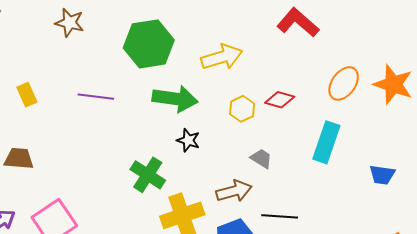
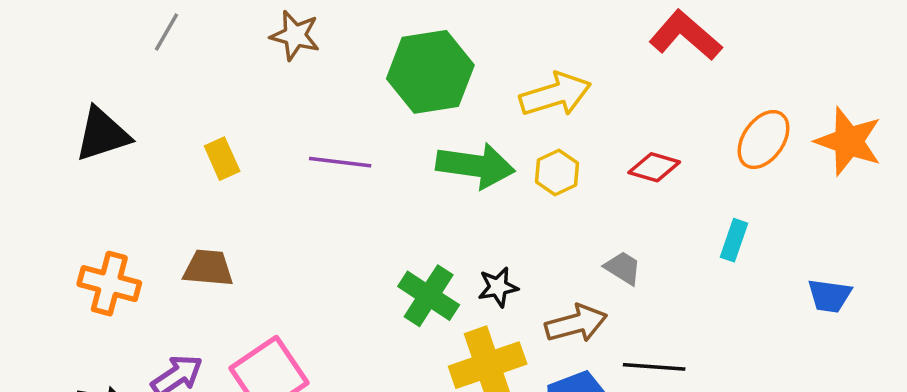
yellow hexagon: (242, 109) -> (557, 173), moved
black star: (188, 140) -> (498, 287), moved, turned -30
cyan rectangle: (326, 142) -> (734, 240), size x0.6

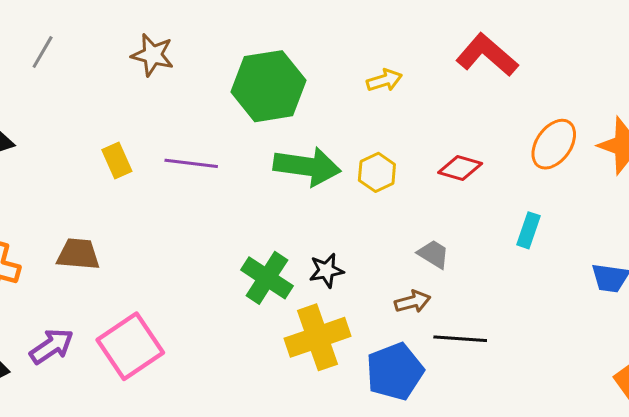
yellow arrow: (555, 94) -> (384, 80), moved, size x0.6
yellow rectangle: (222, 159) -> (117, 160), moved
brown arrow: (576, 323) -> (413, 302), moved, size x0.7

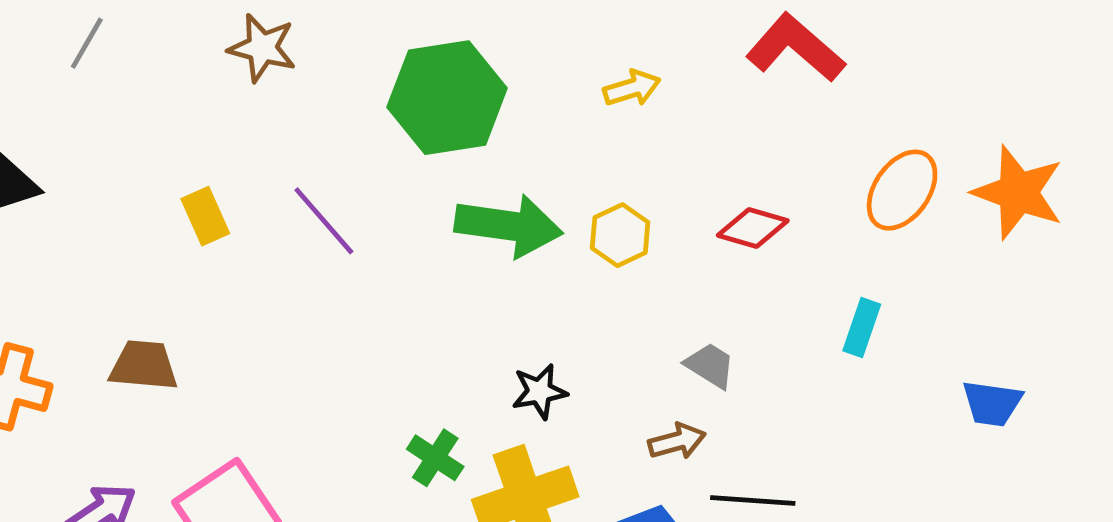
purple line: (191, 163) -> (324, 221), turned 42
green cross: (267, 278) -> (435, 458), moved, size x0.7

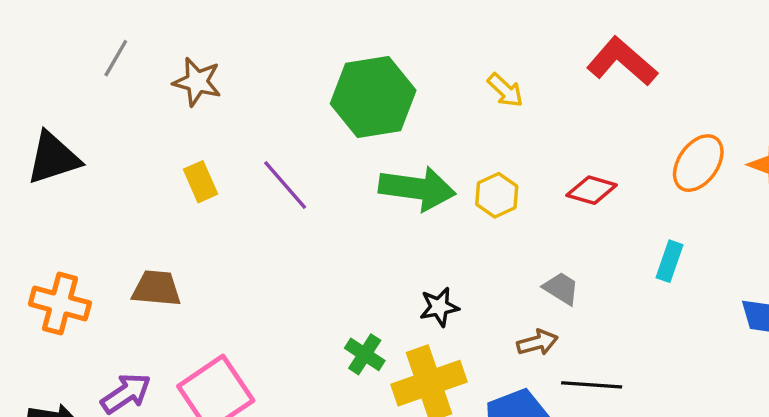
brown star: (262, 48) -> (197, 82), moved
yellow arrow: (632, 88) -> (505, 90), turned 60

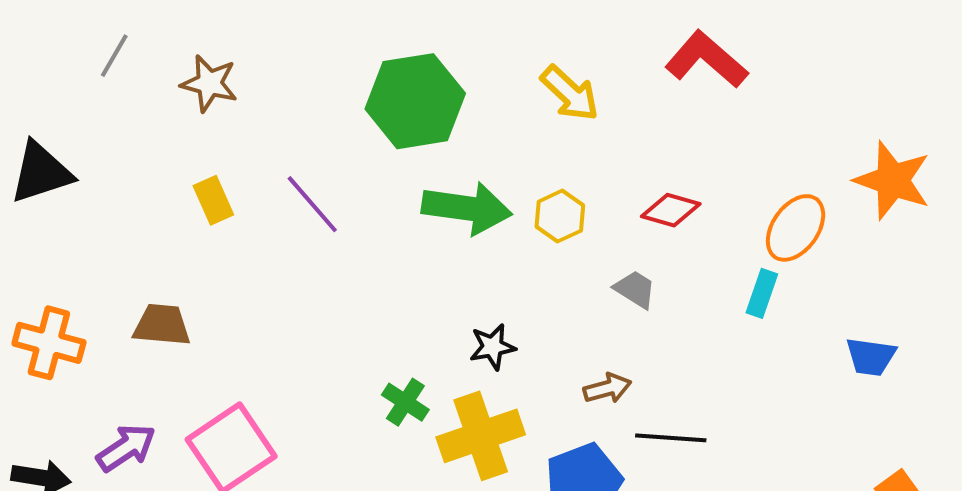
yellow arrow: (505, 90) -> (570, 93), size x1.4
orange ellipse: (698, 163) -> (796, 228), moved
gray trapezoid: (561, 288) -> (635, 289), moved

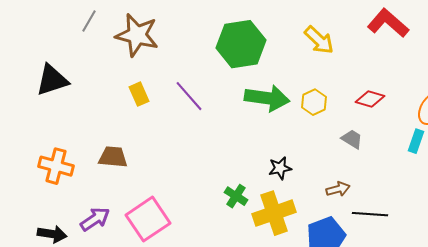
brown star: (209, 83) -> (137, 35), size x1.5

